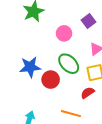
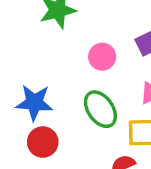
red circle: (51, 80) -> (43, 142), moved

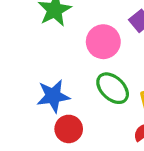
pink circle: (102, 57) -> (103, 42), size x1.4

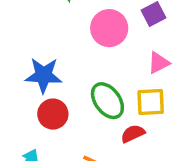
green ellipse: (113, 88) -> (107, 101), moved

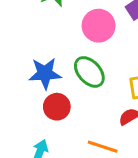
green ellipse: (107, 101) -> (89, 72), moved

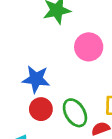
green ellipse: (89, 72) -> (75, 113), moved

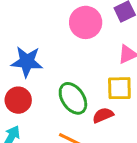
red circle: (41, 109) -> (18, 100), moved

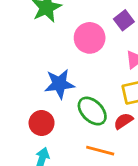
blue star: (27, 62) -> (59, 84), moved

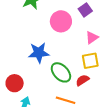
red circle: (42, 123) -> (15, 83), moved

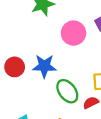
red circle: (15, 83) -> (15, 67), moved

